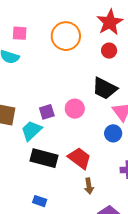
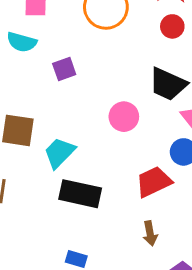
purple square: (47, 112) -> (64, 69), moved
red trapezoid: (80, 158) -> (154, 182), moved, turned -60

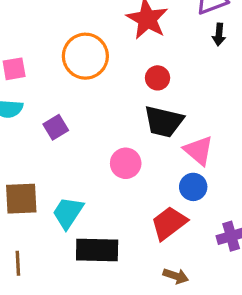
red circle: (172, 26) -> (158, 78), moved
brown arrow: (150, 233) -> (176, 276), turned -50

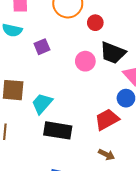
red circle: (158, 78) -> (95, 23), moved
pink circle: (126, 163) -> (85, 61), moved

